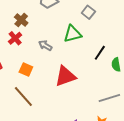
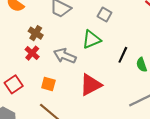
gray arrow: (45, 45) -> (65, 56), size x1.5

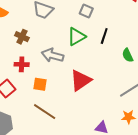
red cross: (32, 53) -> (22, 64), moved, turned -32
black line: (123, 55) -> (104, 36), moved

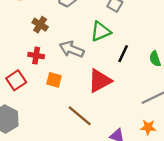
black line: (104, 36) -> (123, 54), moved
brown line: (45, 112) -> (80, 116), moved

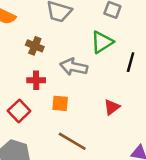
red triangle: (100, 81) -> (112, 107), moved, size x0.6
brown line: (80, 116) -> (72, 141), moved

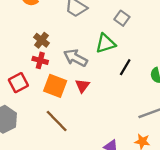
brown cross: (35, 46) -> (41, 40), moved
orange square: (60, 103) -> (55, 86), size x1.5
red triangle: (112, 107) -> (82, 86), moved, turned -32

